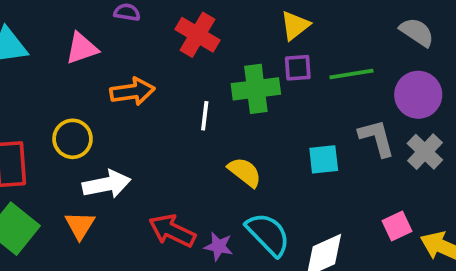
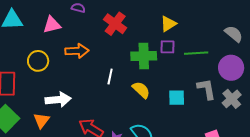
white line: (205, 116) -> (110, 76), moved
yellow circle: (73, 139) -> (38, 61), moved
yellow semicircle: (245, 172) -> (141, 90), moved

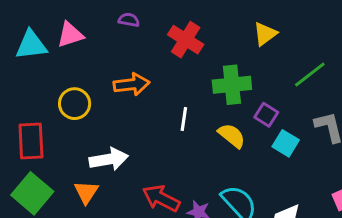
pink triangle: (52, 25) -> (70, 35), moved
purple square: (167, 47) -> (266, 115), moved, turned 35
green line: (196, 53) -> (310, 74), turned -30
cyan square: (177, 98) -> (286, 143), turned 36

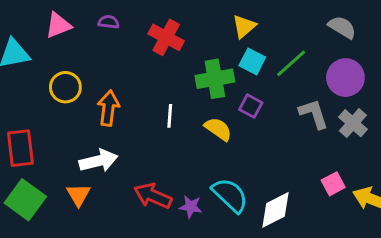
pink triangle: (70, 35) -> (58, 25), moved
orange arrow: (132, 84) -> (108, 108), moved, turned -72
yellow circle: (75, 104) -> (65, 87), moved
cyan square: (286, 143) -> (252, 61), moved

